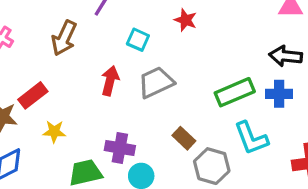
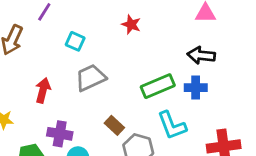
red star: (185, 20) -> (131, 24), moved
red arrow: (110, 81) -> (43, 90), moved

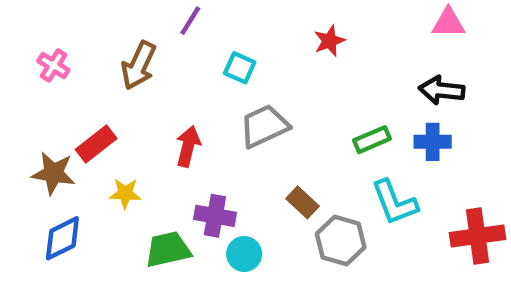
red star: (131, 24) -> (329, 41), turned 30
green rectangle: (158, 86) -> (372, 140), size x0.7

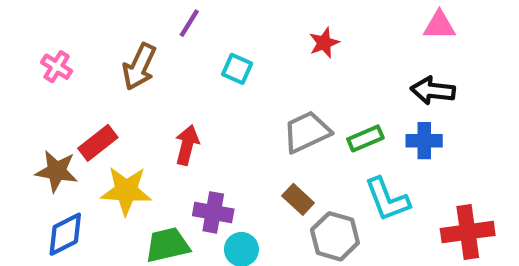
gray trapezoid: (264, 126) -> (307, 132), moved
yellow star: (125, 193) -> (126, 191), size x1.6

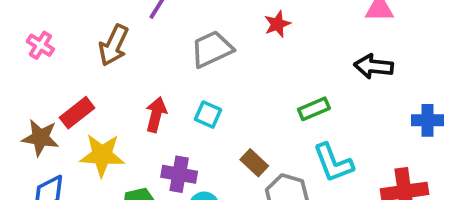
cyan square: (237, 69) -> (208, 115), moved
gray trapezoid: (307, 132) -> (212, 49), moved
blue cross: (424, 141) -> (428, 120), moved

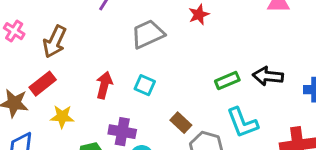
brown arrow: (114, 45) -> (55, 42), moved
black arrow: (374, 66) -> (268, 76), moved
yellow star: (102, 155) -> (62, 117), size x0.7

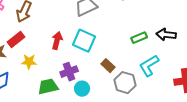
cyan square: (145, 85) -> (84, 41), size x1.6
cyan L-shape: (242, 123) -> (149, 66), turned 80
purple cross: (122, 132) -> (69, 72), turned -30

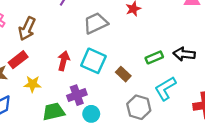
brown rectangle: (108, 66) -> (123, 74), moved

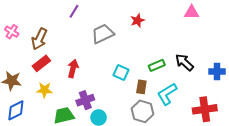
black arrow: (184, 54) -> (184, 62), turned 36
red rectangle: (18, 60) -> (41, 63), moved
cyan square: (93, 61) -> (121, 73), moved, size x0.7
brown rectangle: (123, 74) -> (141, 87), moved, turned 56

